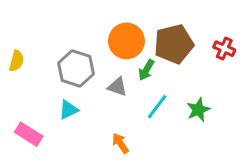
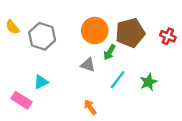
yellow semicircle: (16, 61) -> (12, 27), moved, turned 126
gray hexagon: (76, 68) -> (42, 36), moved
cyan triangle: (68, 110) -> (41, 82), moved

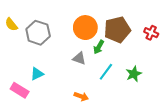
orange arrow: (90, 107) -> (81, 96), turned 144

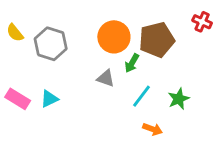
red cross: (151, 33) -> (202, 22), moved
pink rectangle: (20, 90) -> (18, 99), moved
orange arrow: (81, 96) -> (153, 129), moved

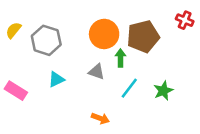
yellow semicircle: (15, 33) -> (13, 30), turned 78
green arrow: (132, 63) -> (120, 58), turned 150
cyan triangle: (49, 99) -> (56, 79), moved
orange arrow: (153, 129) -> (100, 118), moved

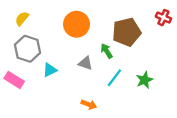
yellow semicircle: (13, 30) -> (22, 19), moved
orange circle: (104, 34) -> (77, 24), moved
gray hexagon: (46, 40) -> (28, 49), moved
green arrow: (120, 58) -> (107, 51), turned -32

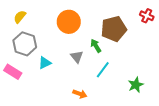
gray triangle: (85, 63) -> (77, 57), turned 32
green star: (144, 80) -> (136, 85), moved

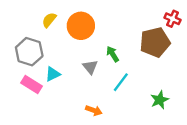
yellow semicircle: (20, 17) -> (49, 20), moved
brown pentagon: (114, 29) -> (155, 42), moved
pink rectangle: (13, 72) -> (32, 85), moved

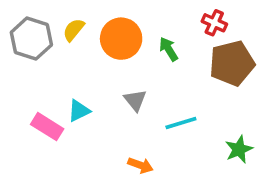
red cross: (173, 19) -> (214, 23), moved
gray hexagon: (29, 52) -> (31, 39), moved
green arrow: (113, 54) -> (169, 49), moved
cyan line: (121, 82) -> (181, 123), turned 36

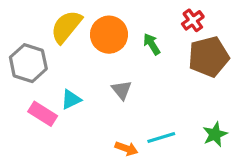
red cross: (214, 23) -> (193, 20), turned 30
yellow semicircle: (74, 30) -> (66, 27), size x1.6
gray hexagon: (31, 39) -> (28, 63), moved
cyan line: (181, 123) -> (161, 137), moved

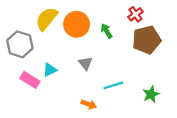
cyan line: (161, 137) -> (113, 85), moved

